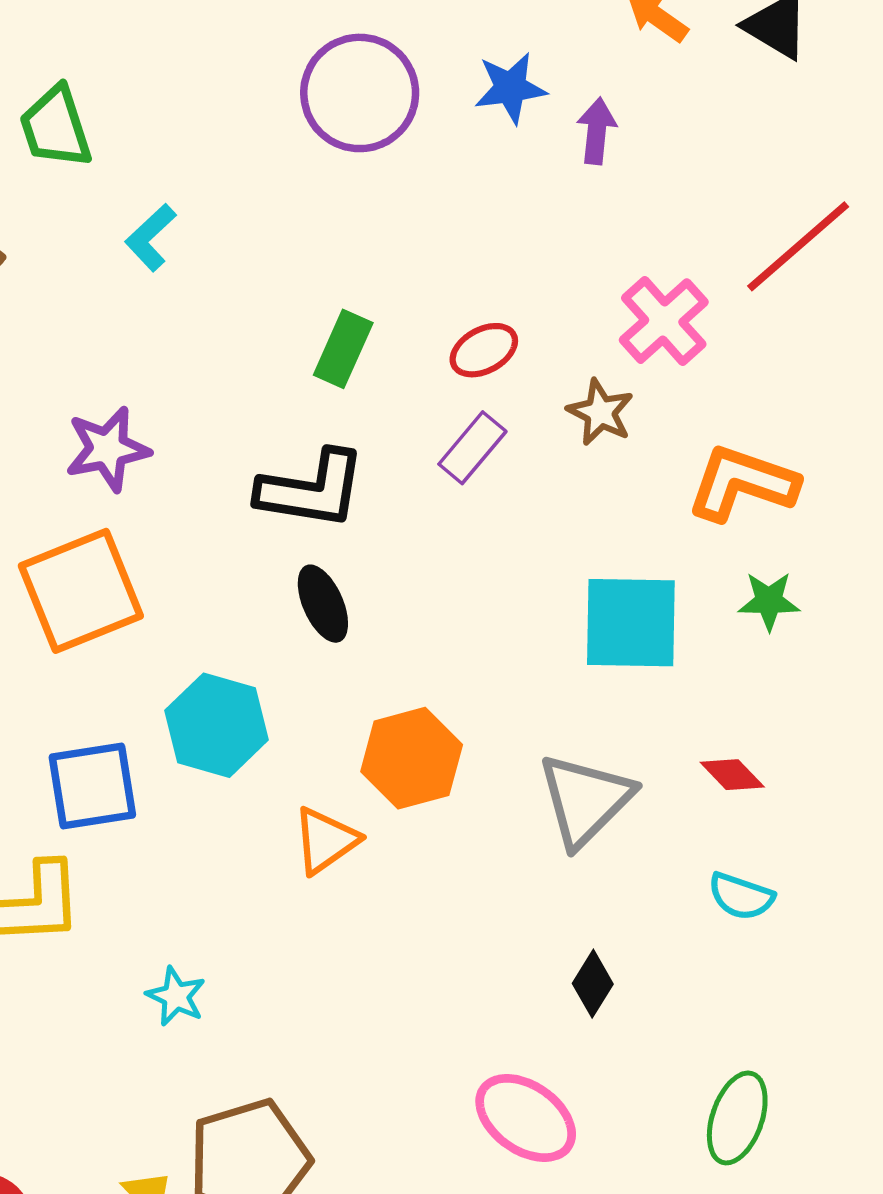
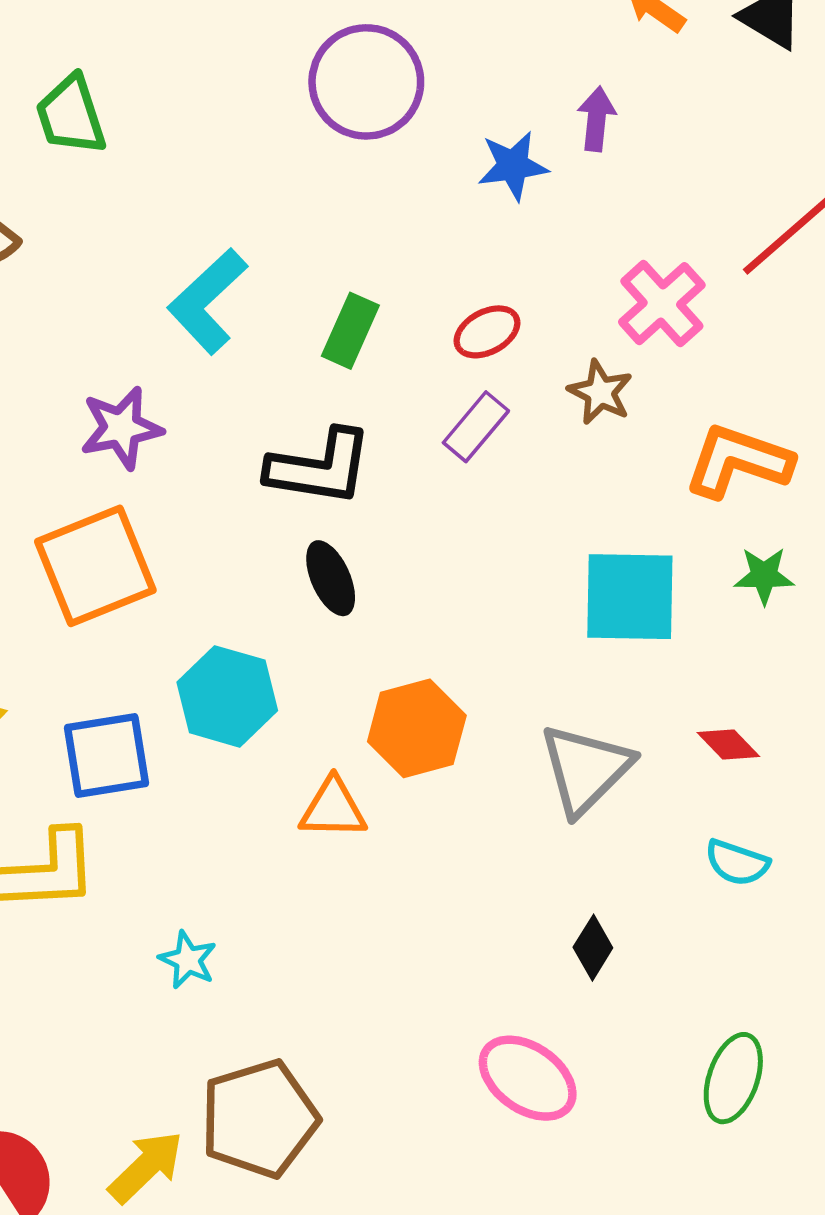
blue star: (510, 88) -> (513, 166), moved
cyan L-shape: (151, 237) -> (207, 301), moved, size x1.6
orange triangle: (325, 841) -> (333, 808), turned 36

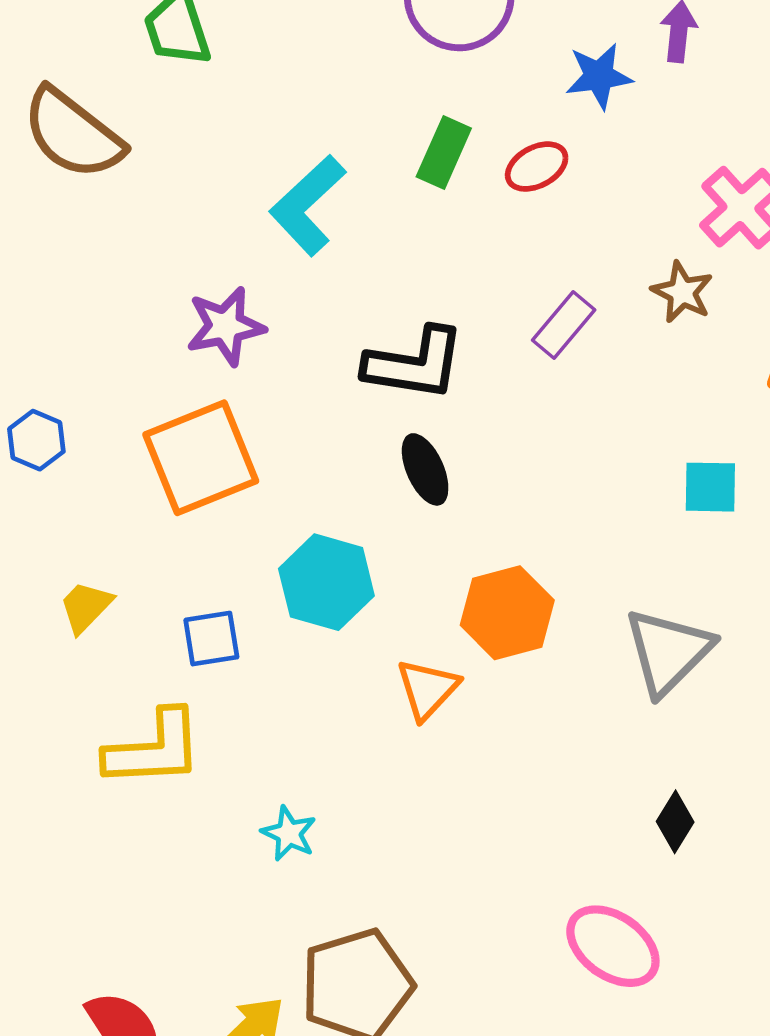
green rectangle: (350, 331) -> (444, 152), moved
red ellipse: (487, 332) -> (537, 167), moved
cyan square: (630, 597) -> (710, 487), size x0.6
blue square: (106, 755) -> (211, 639), size x0.7
orange triangle: (333, 808) -> (427, 689), turned -48

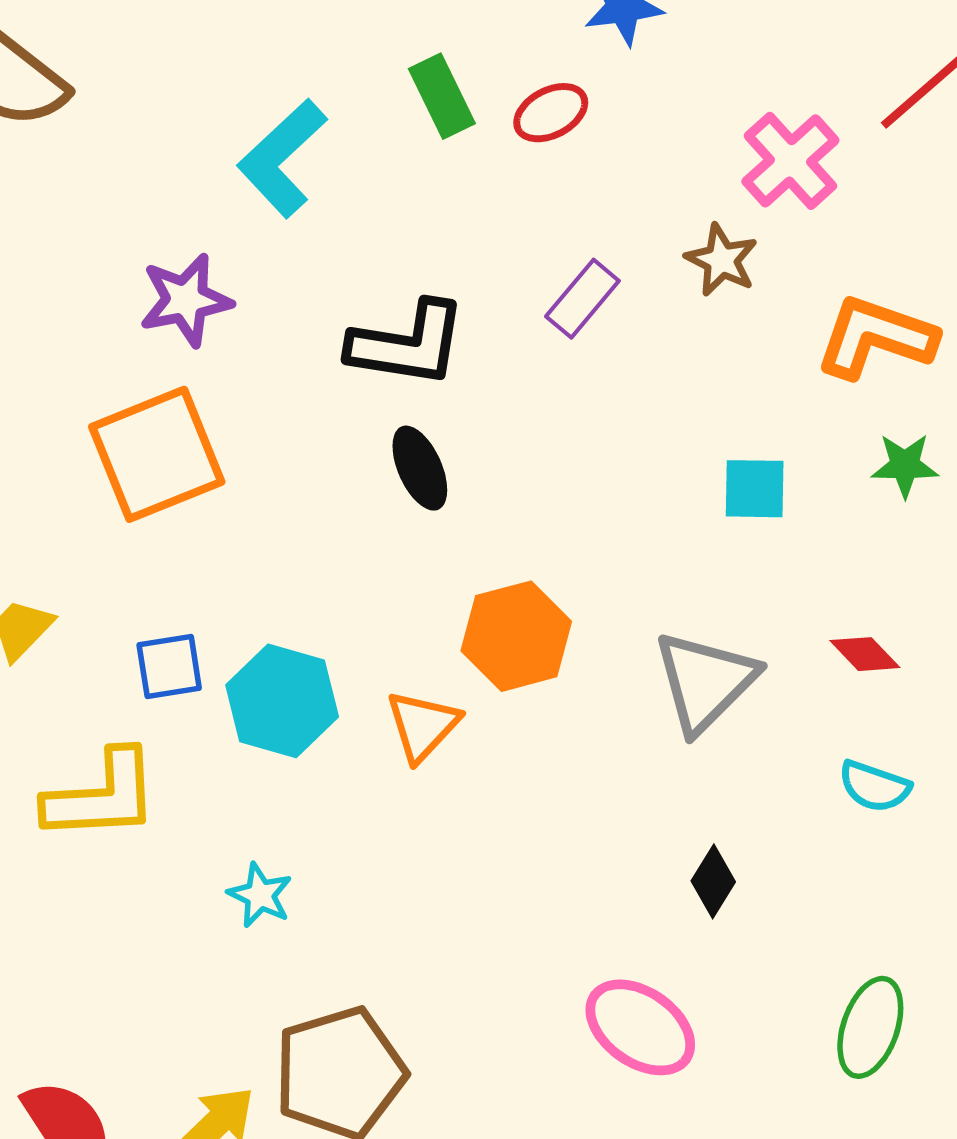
green rectangle: (444, 152) -> (442, 96), turned -50
cyan hexagon: (326, 582) -> (282, 701), moved

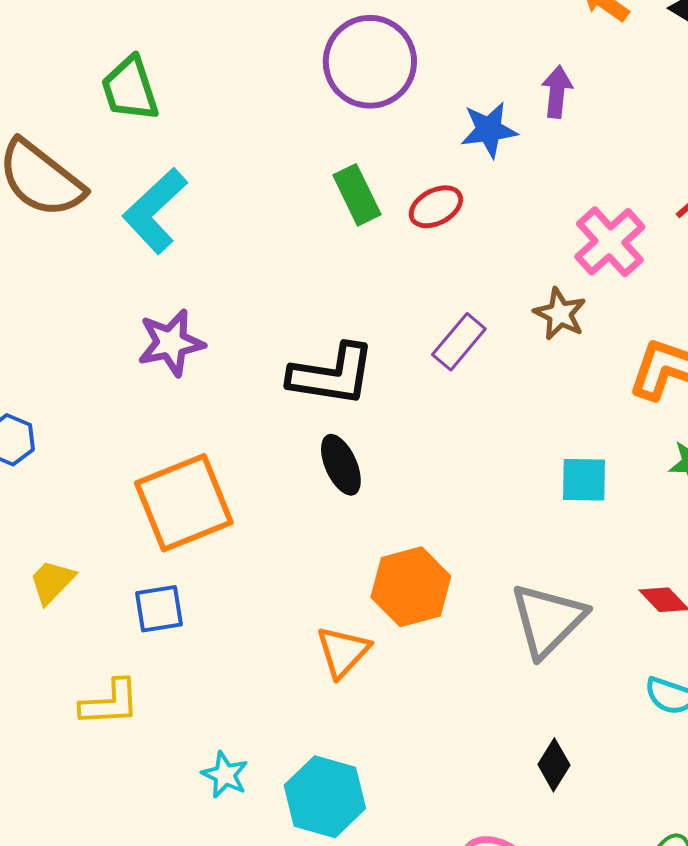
cyan L-shape: (282, 158) -> (155, 211), moved
orange square: (157, 454) -> (184, 503), moved
cyan hexagon: (282, 701) -> (325, 797), moved
yellow L-shape: (102, 796) -> (110, 703), size x0.7

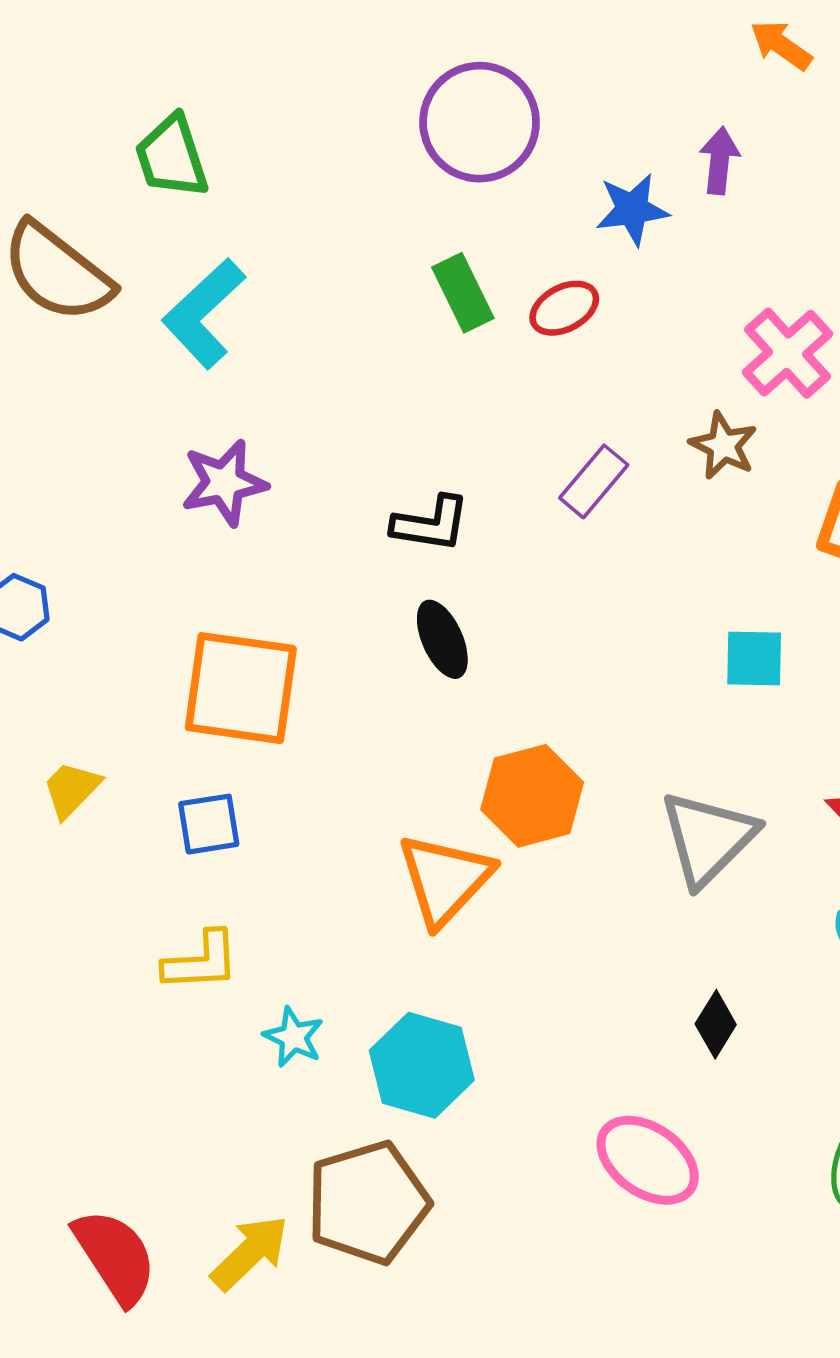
black L-shape: (332, 375) -> (431, 524), size x0.7
orange square: (184, 503) -> (241, 688), turned 30
orange triangle: (343, 652) -> (445, 879), size x1.4
yellow L-shape: (110, 703) -> (201, 961), moved

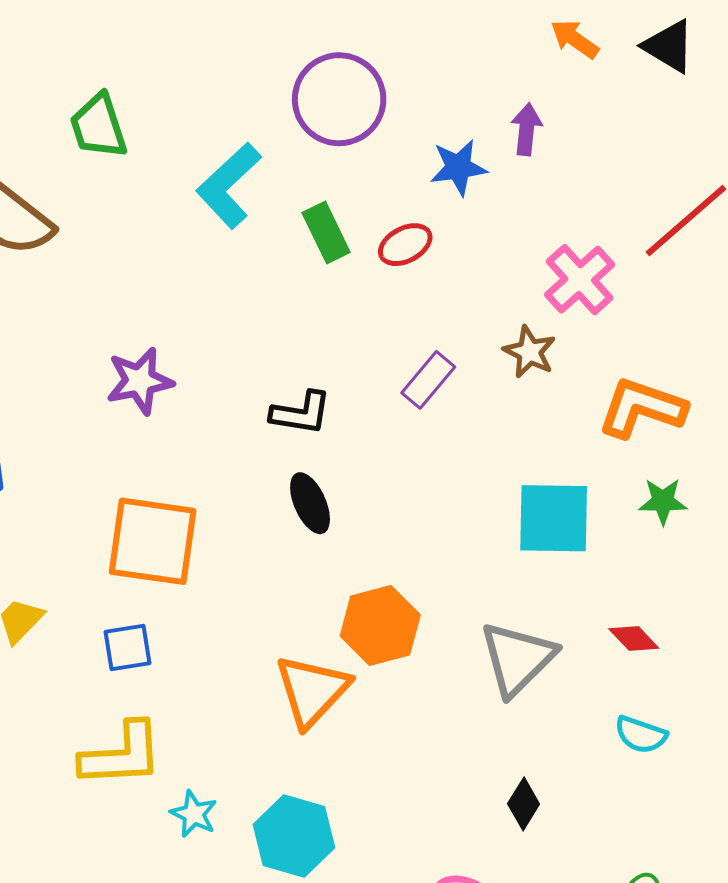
cyan L-shape: (204, 313) -> (229, 185), moved
cyan square: (754, 659) -> (554, 518), size x1.6
yellow L-shape: (201, 961) -> (122, 755), size x1.4

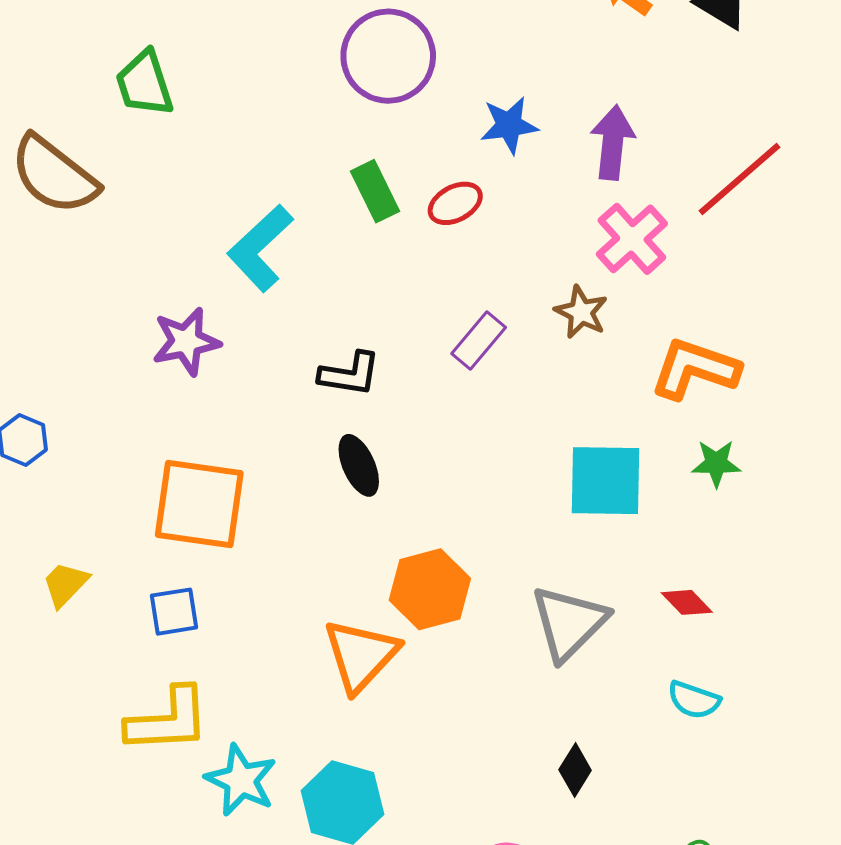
purple arrow: (527, 129) -> (613, 142), moved, size x1.4
cyan L-shape: (229, 185) -> (260, 248), moved
cyan star: (194, 814) -> (241, 780), size x1.5

